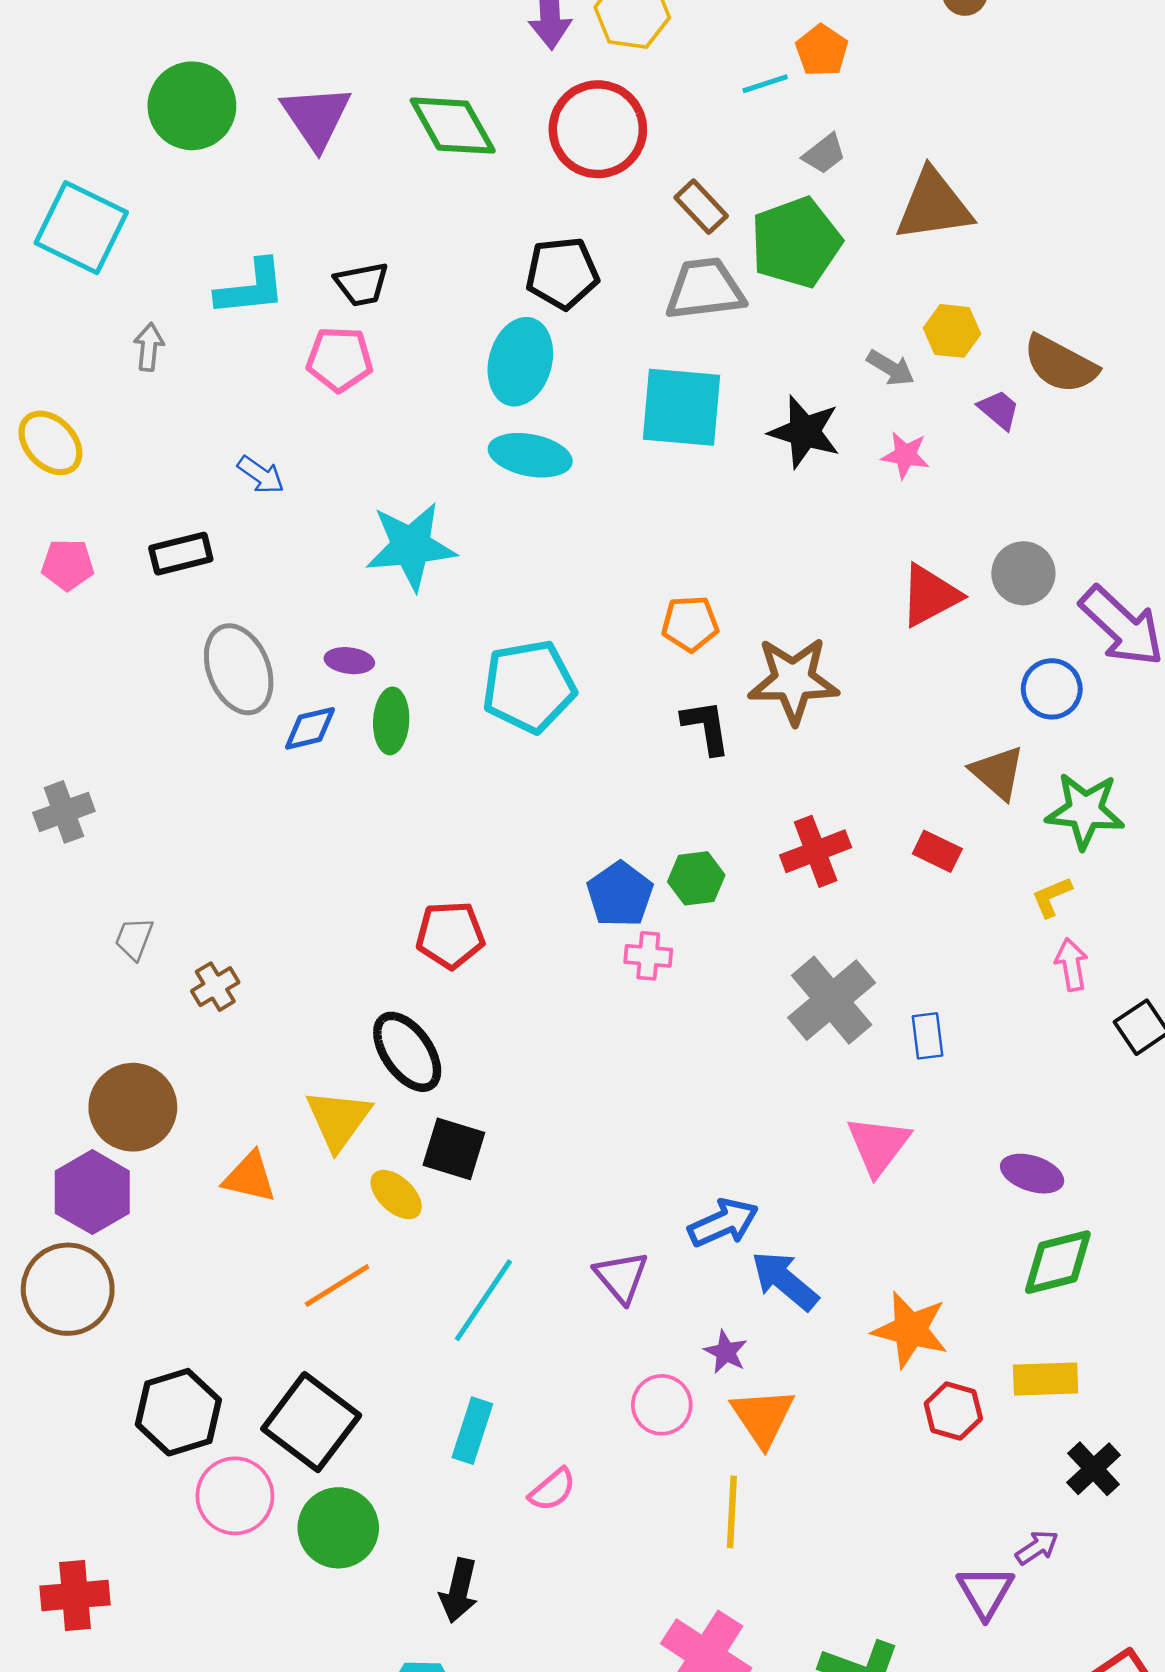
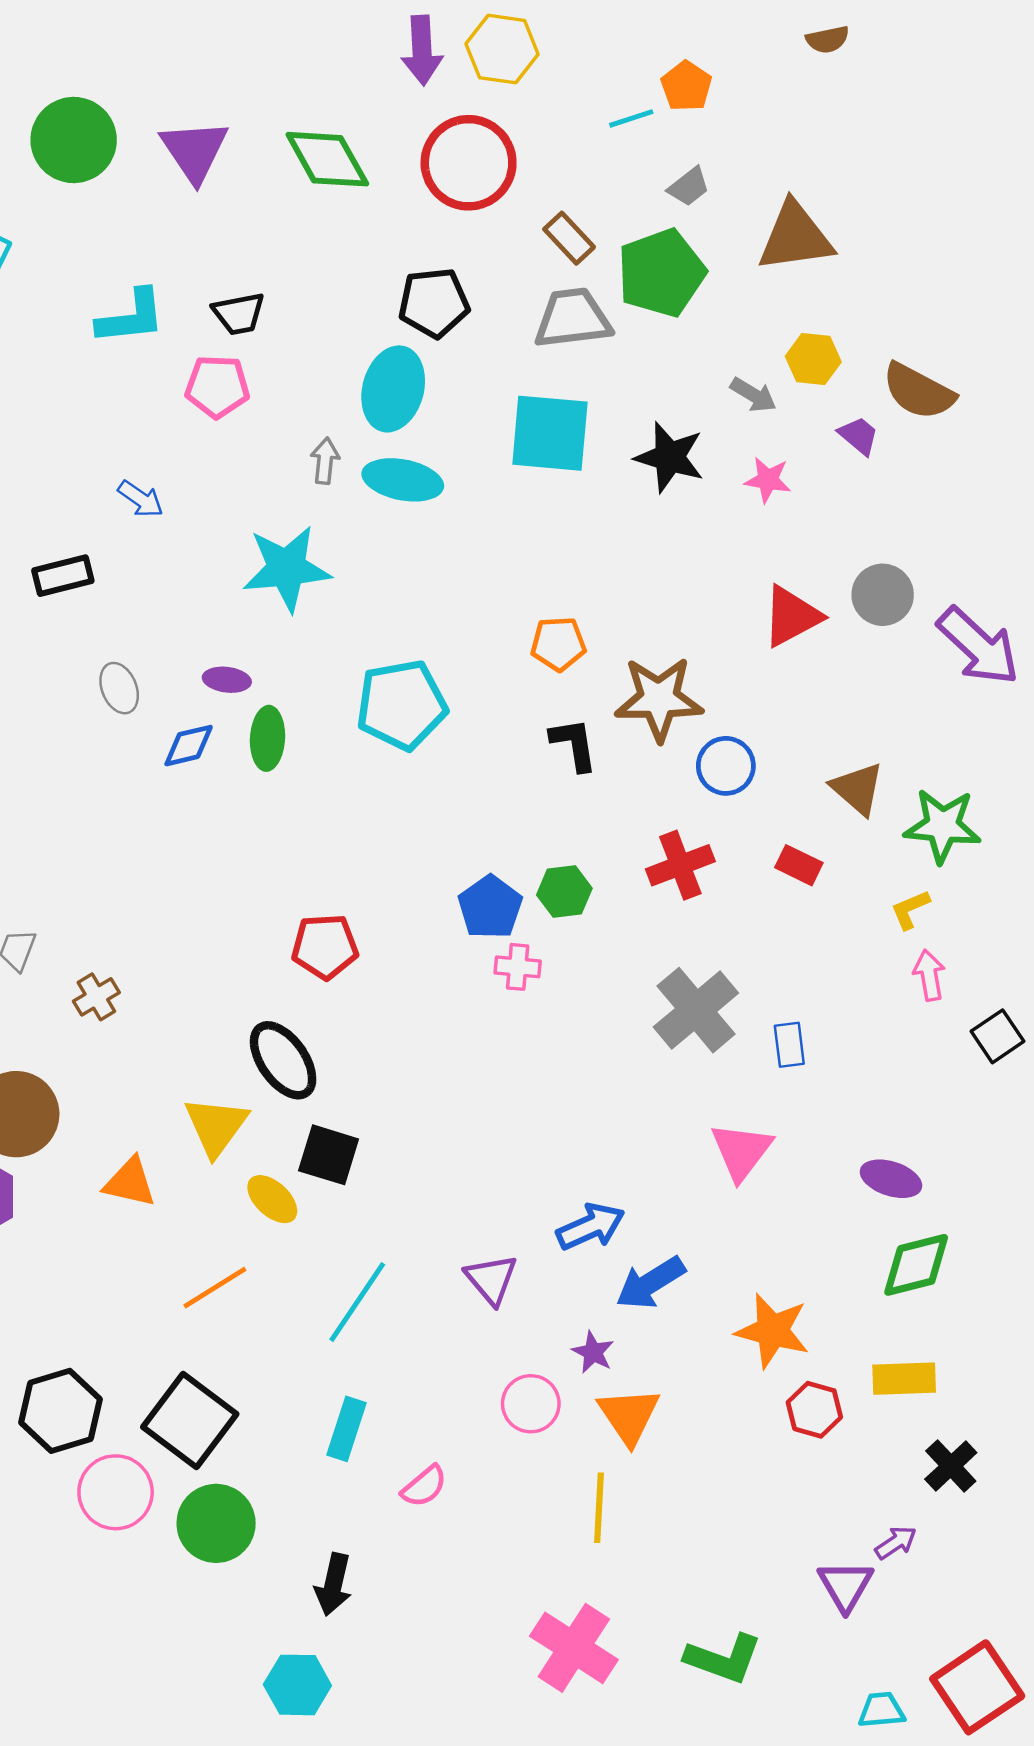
gray arrow: (149, 347) -> (325, 461), moved
gray ellipse: (239, 669) -> (119, 688), size x0.6
blue circle: (1052, 689) -> (726, 766), moved
blue arrow: (785, 1281) -> (650, 1283), turned -72

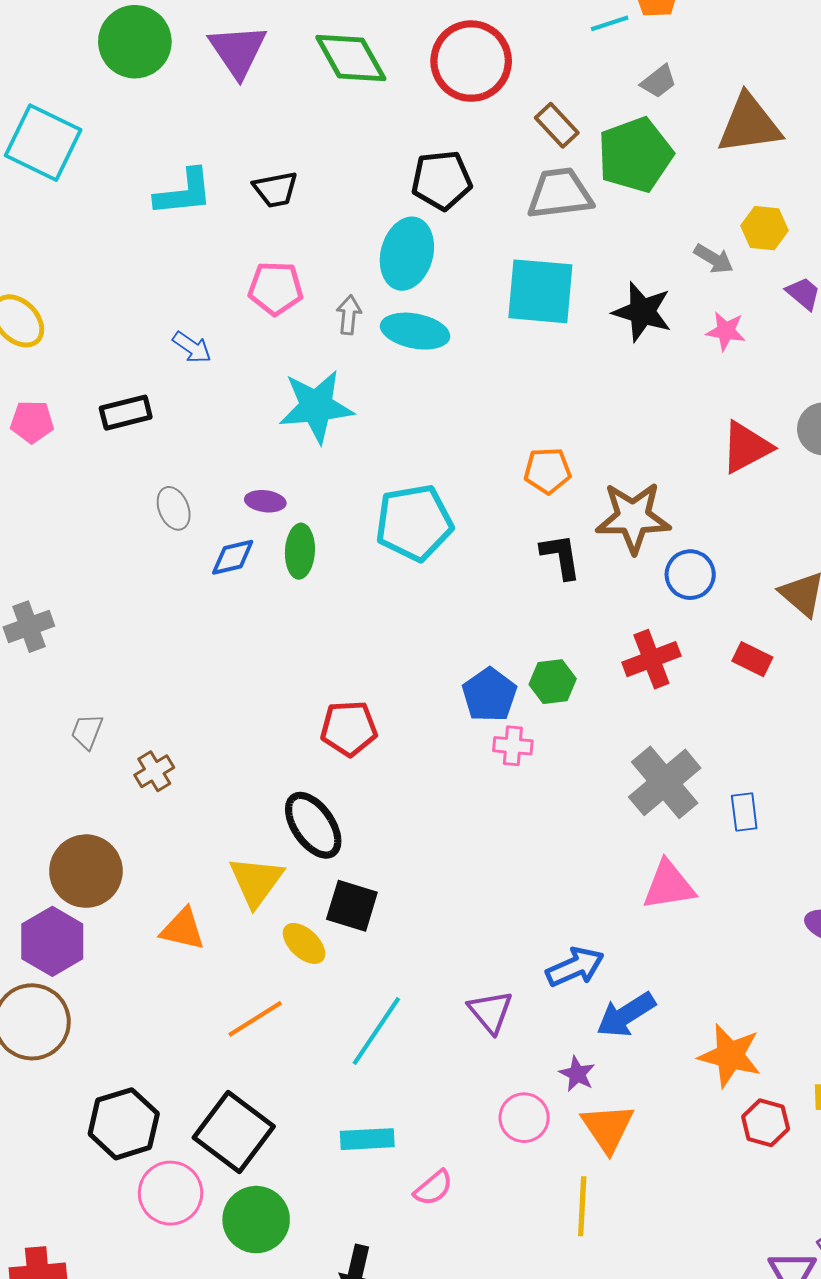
pink pentagon: (217, 387) -> (275, 288), moved
pink triangle: (741, 1151) -> (669, 885), moved, turned 44
cyan rectangle: (346, 1429) -> (367, 1139), turned 69

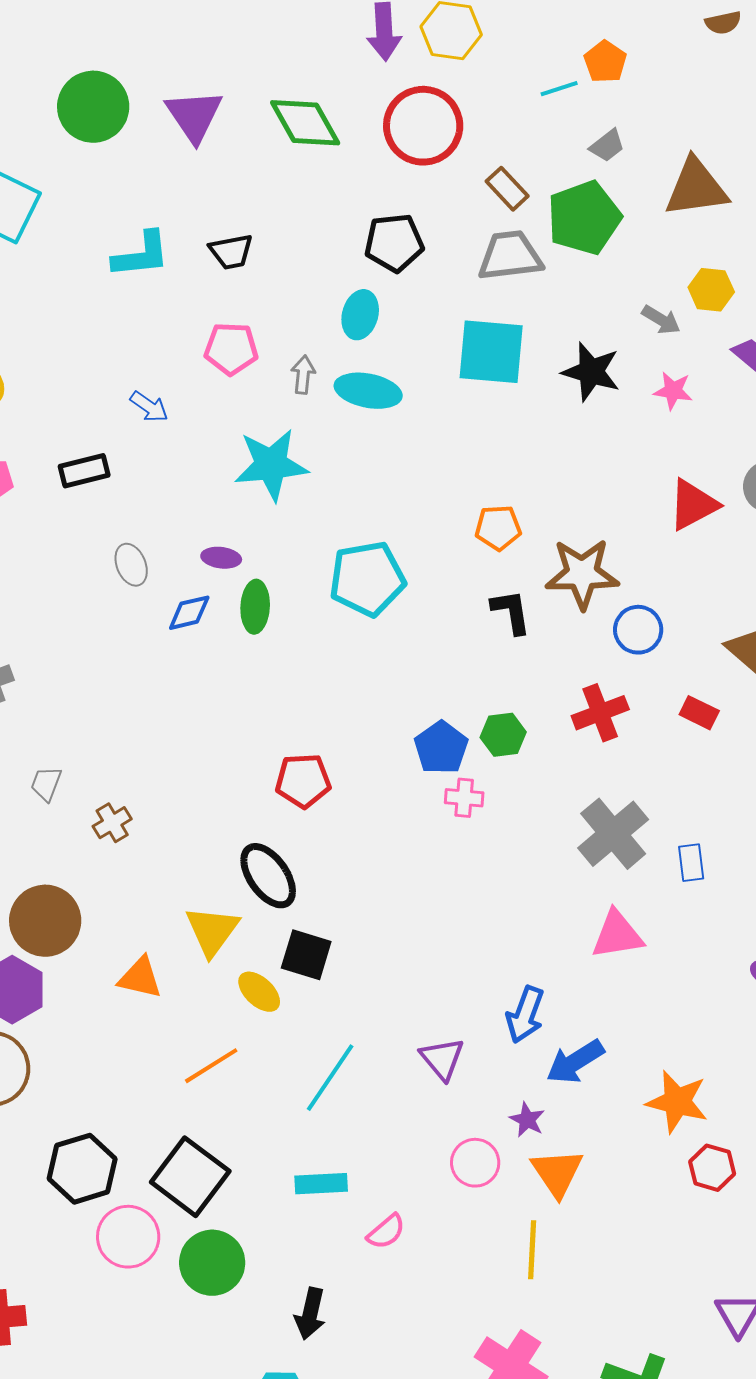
cyan ellipse: (407, 254) -> (360, 315), size x0.7
blue arrow: (575, 967) -> (525, 1015), turned 134

